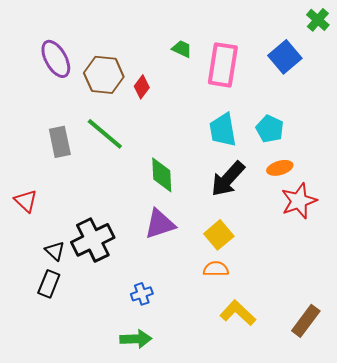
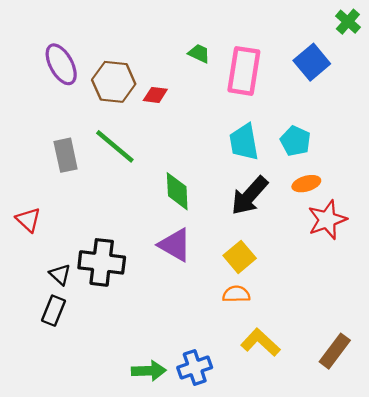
red diamond: (142, 87) -> (155, 95), turned 60
purple triangle: (160, 224) -> (175, 245), turned 48
black cross: (93, 240) -> (102, 262), turned 33
blue cross: (142, 294) -> (195, 367), moved, size x1.4

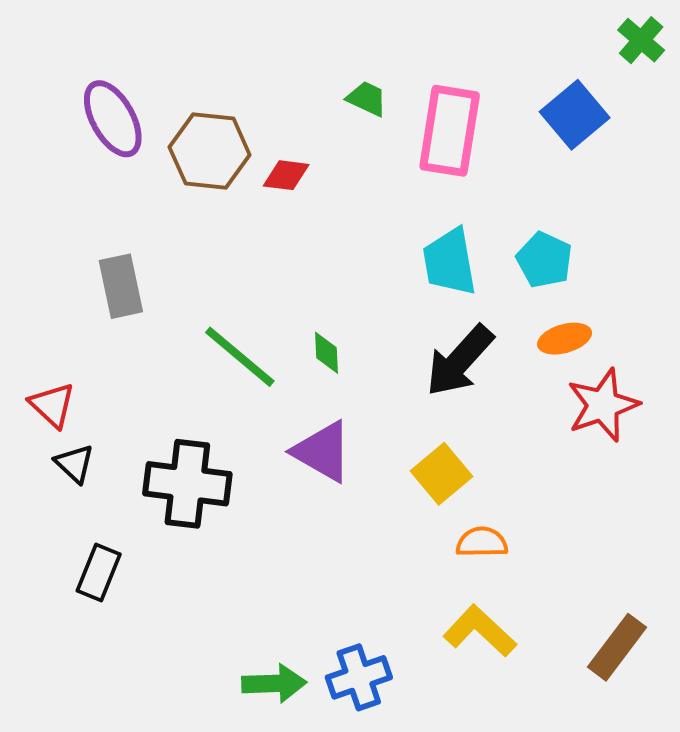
green line: (115, 146) -> (240, 357), moved
green diamond: (177, 191) -> (327, 353), size x0.6
black triangle: (60, 274) -> (74, 464), moved
orange semicircle: (236, 294) -> (482, 542), moved

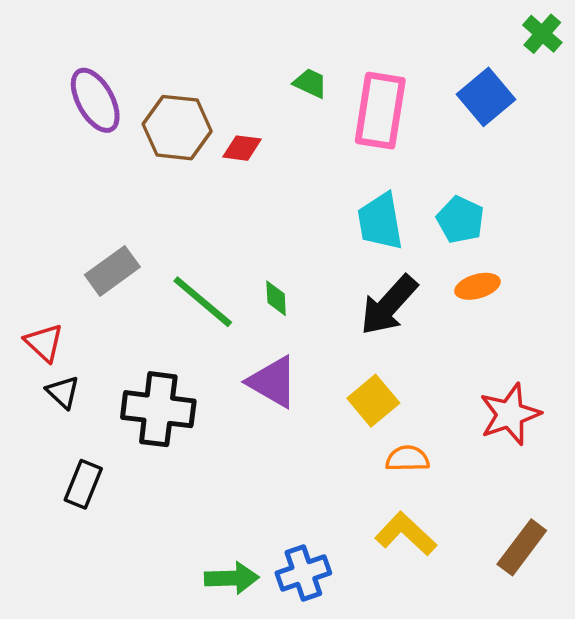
gray rectangle: (121, 286) -> (112, 271), moved, turned 66
red star: (603, 405) -> (510, 414), moved

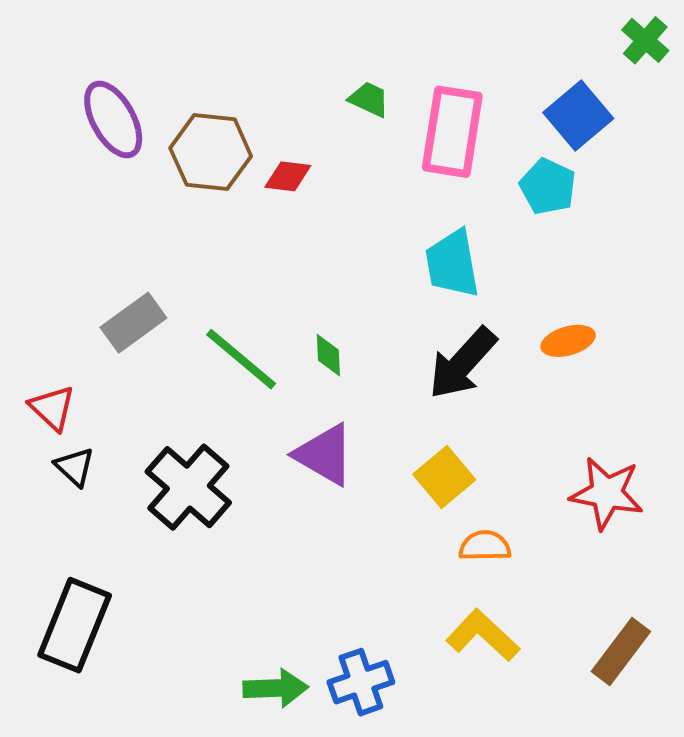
cyan pentagon: (460, 220) -> (548, 187), moved
black cross: (158, 409) -> (188, 487), turned 34
red star: (510, 414) -> (607, 493), turned 30
black rectangle: (83, 484) -> (75, 625), moved, size x1.6

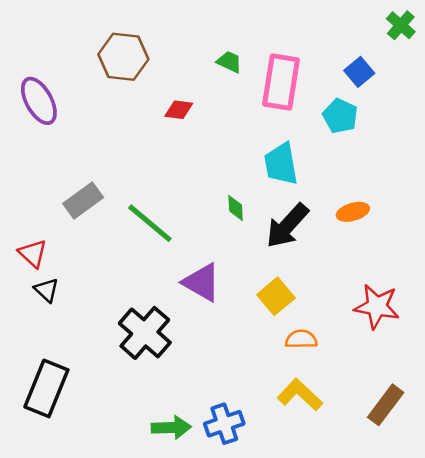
blue square: (578, 115) -> (359, 72), size x0.7
purple ellipse: (113, 120) -> (39, 101), moved
brown hexagon: (211, 152) -> (123, 57), moved
green diamond: (328, 355) -> (236, 208), moved
black cross: (188, 487) -> (145, 333), moved

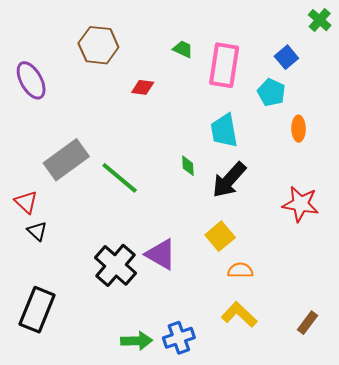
gray rectangle: (83, 201) -> (66, 160), size x1.4
orange ellipse: (353, 212) -> (299, 129), moved, turned -75
purple triangle: (202, 282) -> (161, 254), moved
red star: (377, 306) -> (301, 204), moved
brown rectangle: (386, 405) -> (308, 323), size x0.7

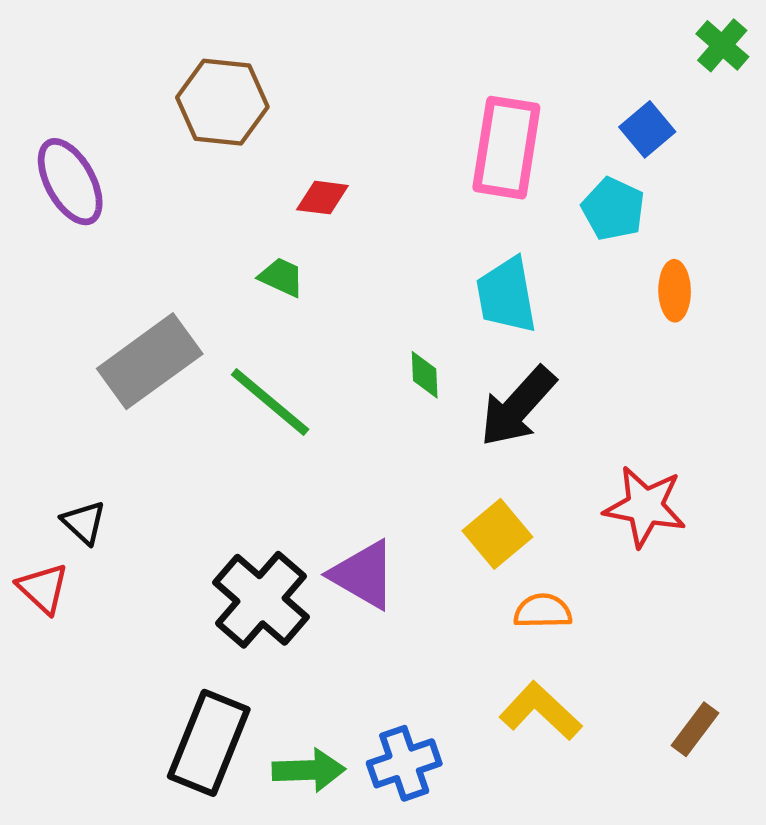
green trapezoid: (183, 49) -> (281, 277), moved
red triangle: (26, 202) -> (43, 588), moved
red star: (301, 204) -> (645, 507), moved
black rectangle: (37, 310) -> (209, 743), moved

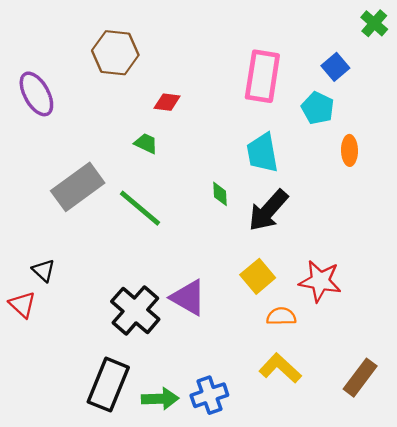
red star: (645, 507) -> (320, 281), moved
brown rectangle: (695, 729) -> (360, 378), size x1.4

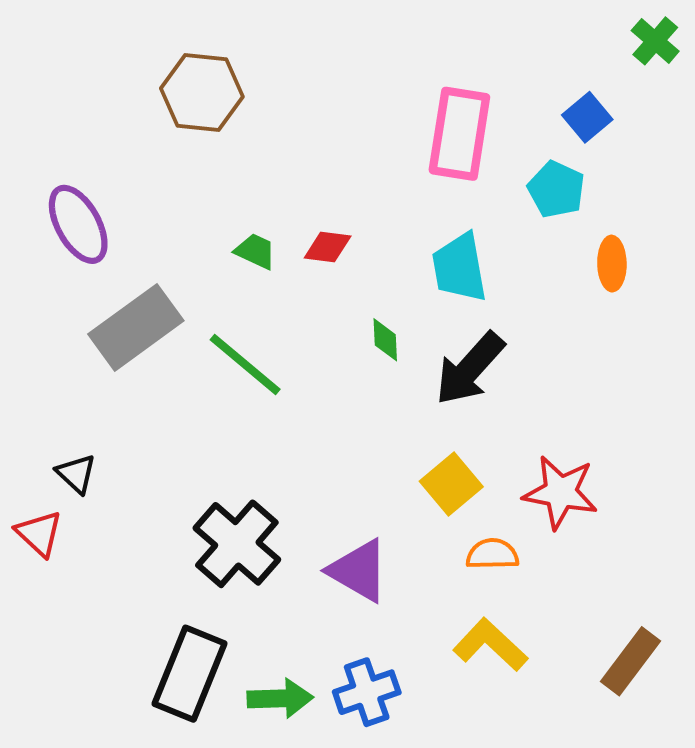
purple ellipse: (36, 94) -> (78, 224), moved
red diamond: (167, 102) -> (328, 247), moved
purple triangle: (188, 298) -> (358, 571), moved

